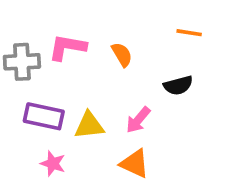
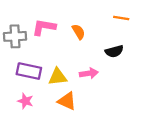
pink arrow: (138, 120) -> (89, 73), turned -138
pink star: (53, 164) -> (25, 101), moved
orange triangle: (135, 164) -> (67, 101), moved

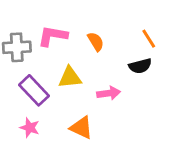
orange line: (121, 18) -> (149, 39), moved, turned 49
purple rectangle: (29, 71) -> (34, 90), turned 35
yellow triangle: (58, 77) -> (70, 77), moved

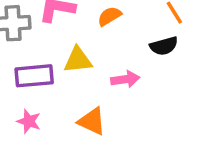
orange semicircle: (96, 42) -> (109, 16), turned -90
purple rectangle: (34, 90) -> (34, 76), turned -52

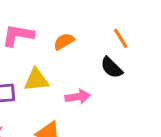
black semicircle: (164, 46) -> (111, 68), turned 60

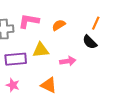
orange line: (121, 38) -> (96, 23), turned 56

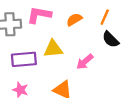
orange line: (96, 23) -> (105, 17), moved
pink arrow: (68, 61) -> (85, 62), turned 147

